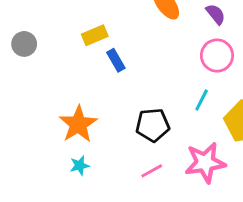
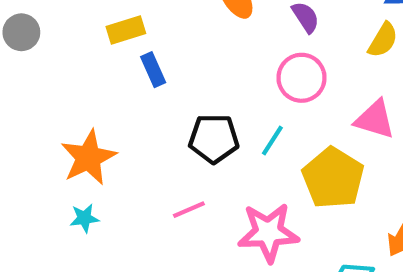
black pentagon: (153, 125) -> (214, 139), moved
pink line: (152, 171) -> (189, 210), moved

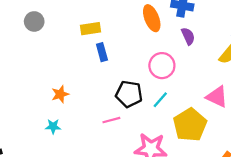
pink circle: (302, 78) -> (162, 66), moved
orange star: (88, 158) -> (60, 94), size x0.6
pink line: (189, 210) -> (111, 120), moved

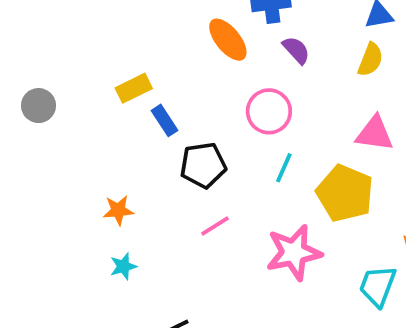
orange star: (60, 94) -> (118, 210), turned 30
black pentagon: (129, 94) -> (203, 165), moved

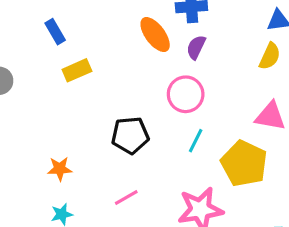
purple semicircle: (296, 50) -> (196, 47), moved, turned -115
blue rectangle: (164, 120) -> (55, 32), moved
pink line: (215, 226) -> (126, 197), moved

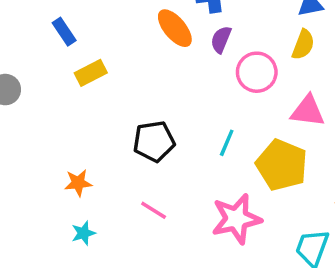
pink circle: (186, 94) -> (257, 72), moved
pink line: (126, 197) -> (154, 210), turned 65

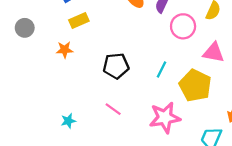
orange star: (78, 183) -> (65, 50), moved

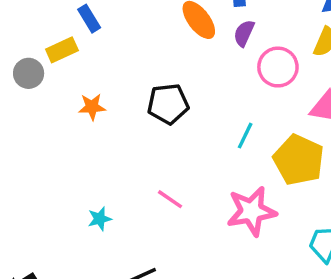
yellow rectangle: (79, 21) -> (62, 50), moved
black pentagon: (116, 66) -> (168, 104), moved

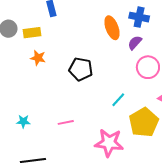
yellow rectangle: (62, 50) -> (32, 33), moved
pink line: (170, 199) -> (66, 122), turned -63

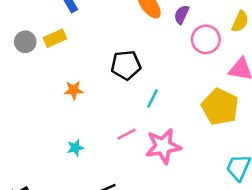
orange star: (38, 58) -> (74, 90), moved
cyan line: (118, 100) -> (152, 98), moved
pink star: (109, 143) -> (163, 146), moved

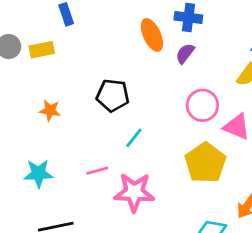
pink circle: (206, 39) -> (202, 105), moved
cyan star: (75, 148) -> (38, 173), size x1.5

